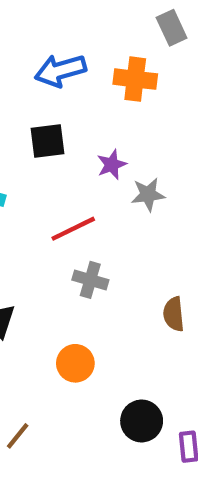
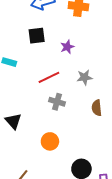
gray star: (148, 194) -> (84, 77), moved
brown semicircle: (174, 314) -> (97, 108), moved

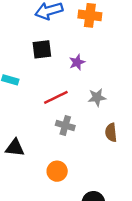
black triangle: (13, 121) -> (15, 148), turned -42

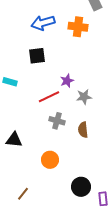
purple star: (77, 62) -> (67, 81), moved
brown semicircle: (111, 133) -> (83, 130), moved

